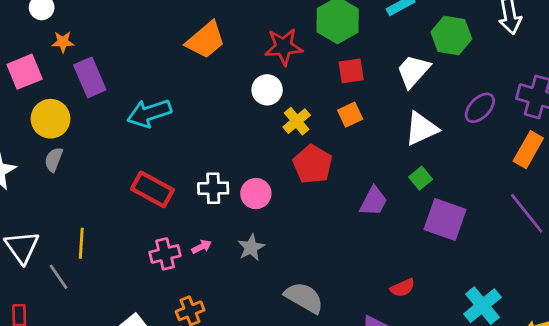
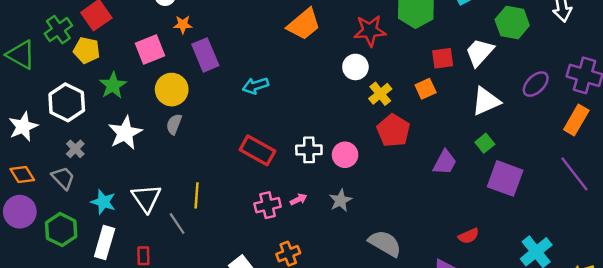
red square: (351, 71) -> (443, 58), moved
cyan arrow: (149, 113) -> (255, 86), size x0.7

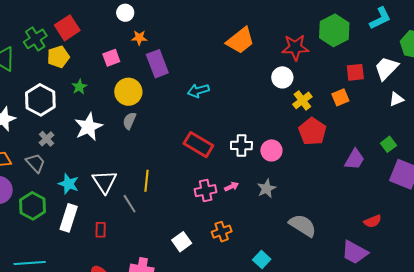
pink square: (150, 49) -> (111, 58), size x0.7
yellow pentagon: (87, 50) -> (58, 57), turned -30
green star: (113, 85) -> (79, 87), size x0.7
white triangle: (486, 101) -> (396, 99), moved, size x0.6

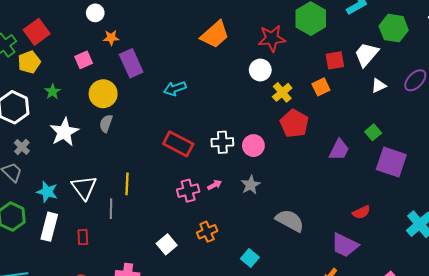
gray line: (130, 204) -> (111, 209), turned 36

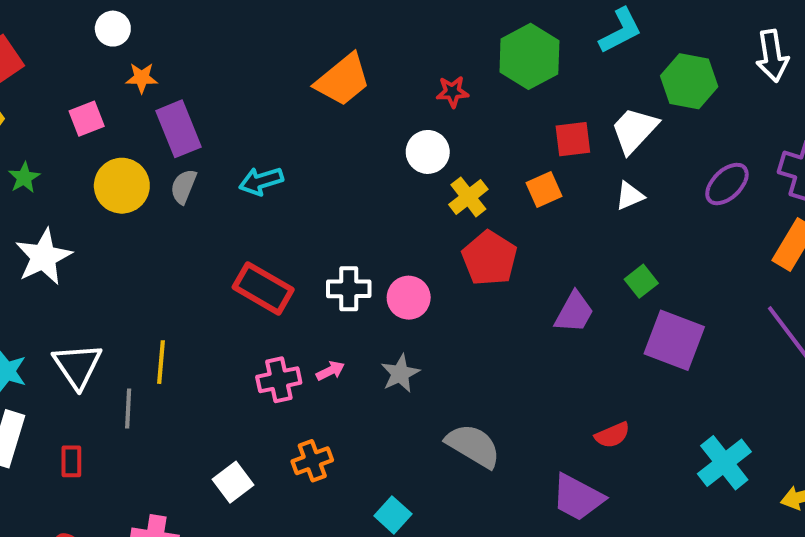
red star: (272, 38) -> (452, 92), size x0.6
white triangle: (379, 86) -> (630, 196), moved
gray semicircle: (106, 123) -> (184, 186), moved

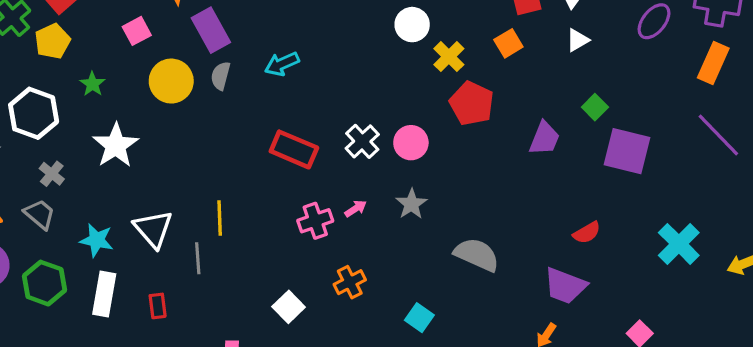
white cross: (349, 289) -> (362, 141), turned -36

